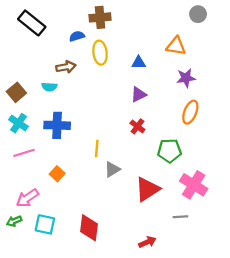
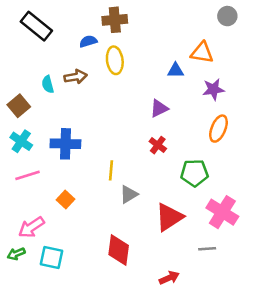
blue triangle: (139, 63) -> (175, 70), moved
cyan semicircle: (49, 87) -> (48, 84), moved, turned 72
red diamond: (89, 228) -> (119, 250), moved

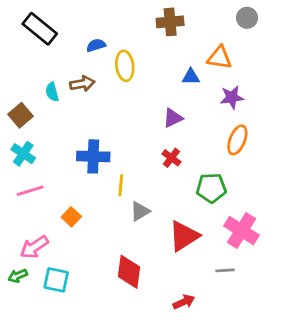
brown cross: (115, 20) -> (170, 22), moved
blue cross: (65, 144) -> (93, 156), moved

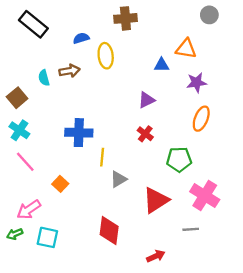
brown cross: (170, 22) -> (125, 18), moved
pink line: (30, 191) -> (25, 162), turned 65

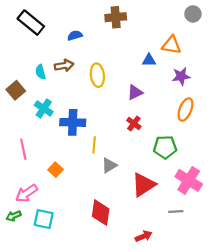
yellow ellipse: (106, 56) -> (97, 75), moved
cyan cross: (19, 130) -> (44, 108), moved
pink line: (25, 162) -> (23, 149), turned 30

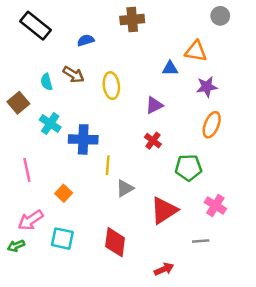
brown arrow: (64, 66) -> (73, 75), turned 42
pink cross: (189, 180) -> (215, 205), size x0.7
cyan square: (44, 219) -> (62, 239), moved

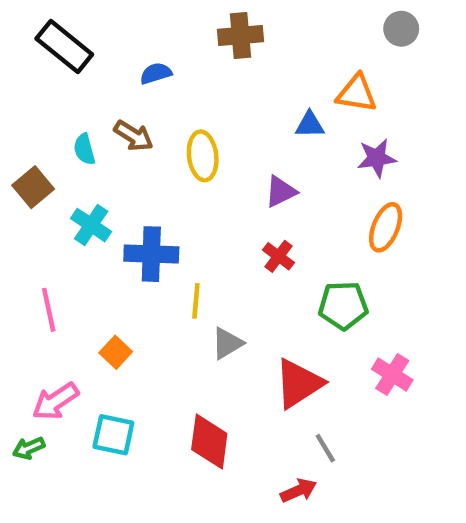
gray line: (201, 241) -> (325, 448), moved, turned 63

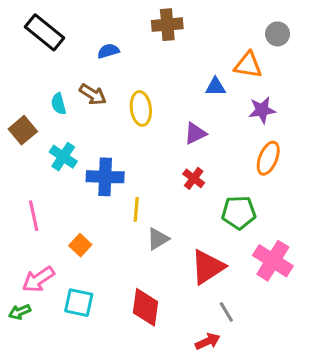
gray circle: (401, 29) -> (278, 34), moved
pink cross: (392, 375) -> (273, 261), size x1.4

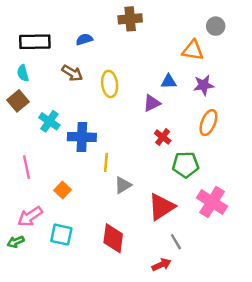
black rectangle: (45, 32) -> (35, 42), moved, turned -40
blue triangle: (215, 87) -> (169, 82), moved
cyan semicircle: (59, 104) -> (23, 73), moved
red cross: (194, 178) -> (163, 137), moved

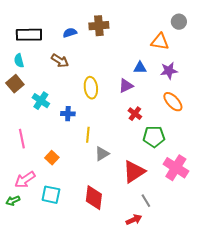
brown cross: (130, 19) -> (99, 26), moved
yellow ellipse: (110, 84) -> (91, 88), moved
orange ellipse: (208, 123) -> (173, 102), turned -65
blue cross: (82, 137) -> (68, 114), size x0.6

